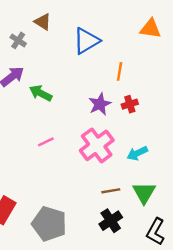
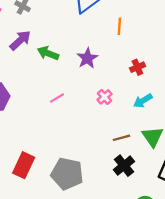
purple star: (100, 104) -> (87, 58), moved
red cross: (130, 104) -> (137, 67), moved
pink cross: (97, 145) -> (105, 97), size x0.5

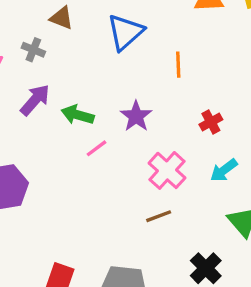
pink cross: (105, 97) -> (167, 170), size x1.6
pink line: (57, 98) -> (97, 148), moved
brown line: (122, 138) -> (159, 216), moved

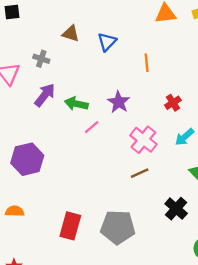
brown triangle: (62, 18) -> (71, 33), moved
blue triangle: (125, 32) -> (107, 42), size x0.7

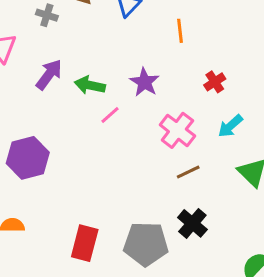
gray cross: (41, 59) -> (47, 15), moved
brown line: (140, 173) -> (188, 172), moved
black cross: (176, 209) -> (192, 223), moved

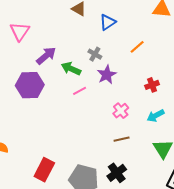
gray cross: (47, 15) -> (95, 54), moved
orange line: (180, 31) -> (137, 47), turned 42
pink cross: (177, 130) -> (121, 111), size x0.7
purple hexagon: (28, 158) -> (30, 85), moved

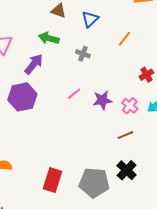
green arrow: (71, 69) -> (49, 38), moved
purple star: (107, 75) -> (102, 100), moved, turned 30
pink cross: (121, 111) -> (130, 106), moved

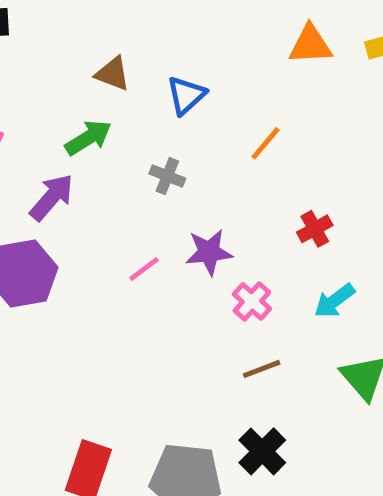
green arrow: (49, 38) -> (88, 138), turned 132
purple star: (102, 100) -> (209, 252), moved
pink cross: (130, 106) -> (252, 301), moved

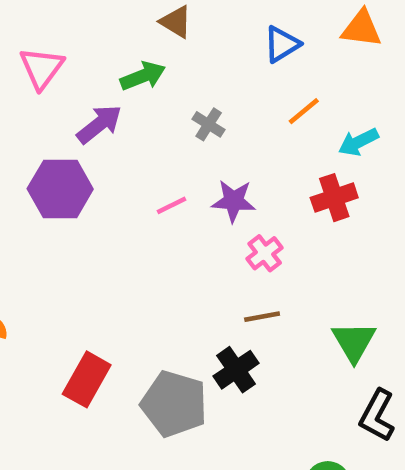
blue triangle: (186, 95) -> (282, 44), moved
red cross: (315, 229) -> (334, 198), size x1.4
cyan arrow: (334, 301) -> (358, 142), moved
black cross: (262, 451) -> (236, 370), moved

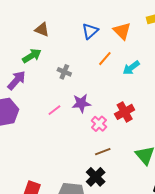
orange triangle: (361, 29) -> (122, 31), moved, turned 48
red cross: (334, 198) -> (125, 112), moved

